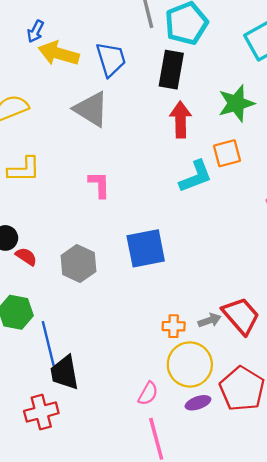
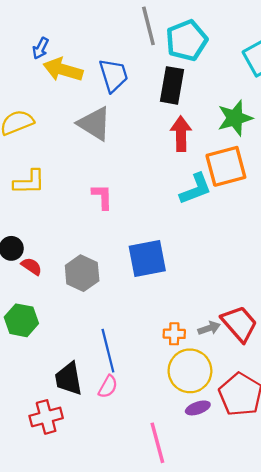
orange square: (227, 153) -> (226, 166), size x1.5
blue line: (48, 344) -> (108, 351), moved
pink semicircle: (148, 393) -> (108, 387), moved

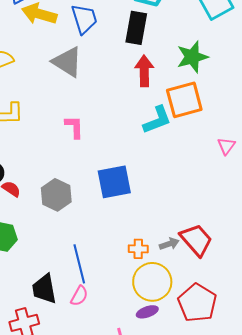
purple ellipse: (198, 408) -> (147, 312), moved

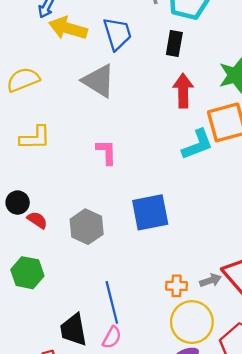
black rectangle: (136, 28) -> (174, 44), size x0.7

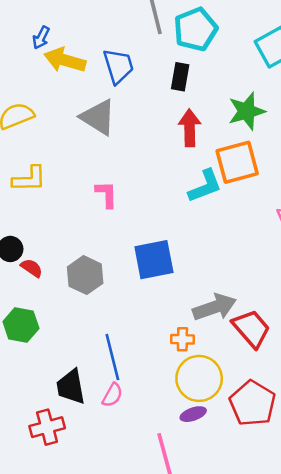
gray arrow: (211, 280) -> (215, 307), moved, size x1.8

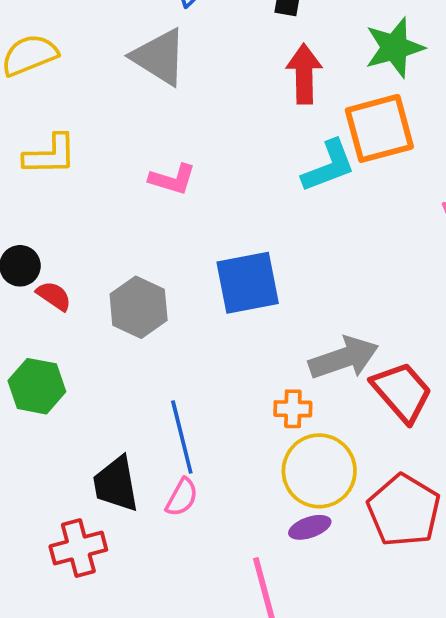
pink L-shape: (106, 194) -> (172, 179), turned 108

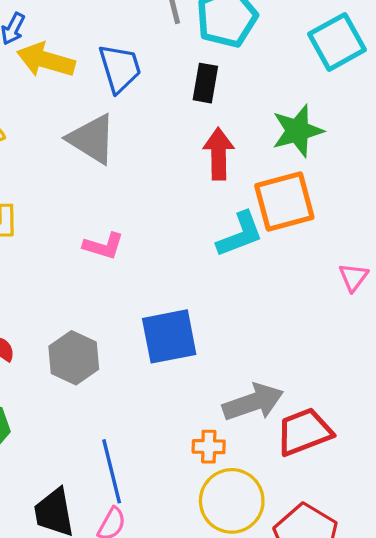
red trapezoid: (402, 392) -> (304, 432), turned -70

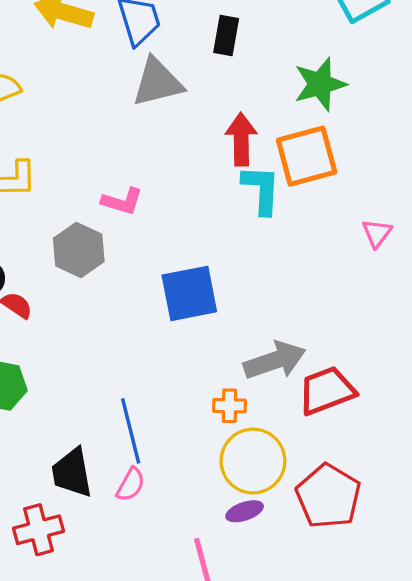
gray triangle: (92, 139) -> (157, 82), moved, turned -46
red arrow: (219, 154) -> (241, 139), moved
cyan L-shape: (240, 234) -> (261, 190), turned -66
gray hexagon: (74, 358) -> (79, 250), moved

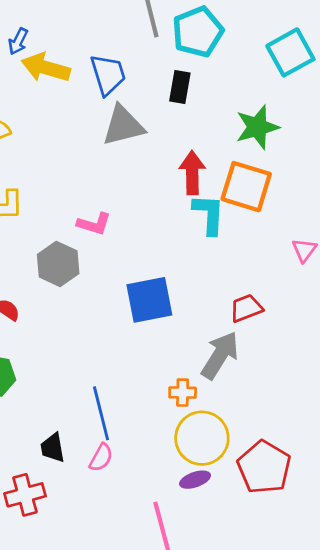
orange square: (307, 156) -> (246, 187), turned 32
gray arrow: (275, 361) -> (220, 355), turned -39
red trapezoid: (327, 391) -> (246, 308), moved, size x0.7
black trapezoid: (72, 473) -> (53, 448), size x0.7

